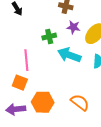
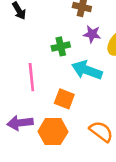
orange square: (20, 83) -> (64, 99), moved
purple arrow: (16, 109) -> (20, 123), moved

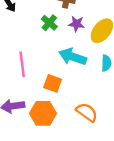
green cross: (61, 46) -> (49, 23), moved, turned -35

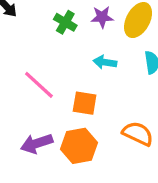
cyan arrow: (73, 57) -> (105, 62), size x0.6
pink line: (22, 64) -> (39, 85), turned -30

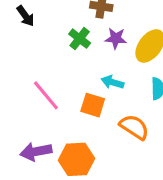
orange square: (85, 103) -> (93, 105), moved
orange semicircle: (138, 134) -> (134, 127), moved

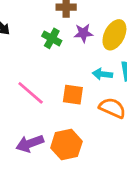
cyan arrow: (112, 82) -> (103, 74), moved

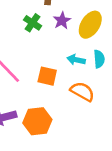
purple star: (83, 33) -> (62, 21), turned -30

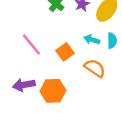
orange square: (47, 76) -> (65, 52), turned 36

